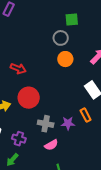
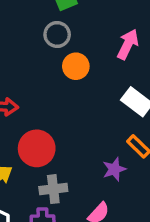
gray cross: (46, 124) -> (53, 189), moved

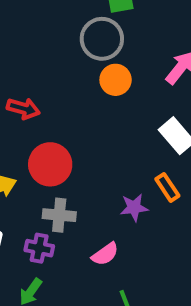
gray circle: (57, 35) -> (102, 39), size x1.4

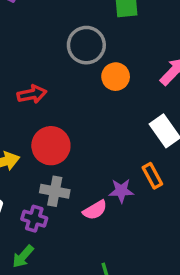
gray circle: (102, 39) -> (86, 45), moved
red arrow: (23, 108) -> (32, 94), turned -32
pink semicircle: (105, 254) -> (95, 210), moved

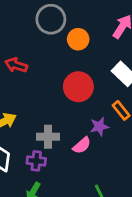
red arrow: (32, 94) -> (16, 65), turned -140
red circle: (51, 146) -> (78, 87), moved

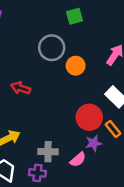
red circle: (78, 87) -> (89, 117), moved

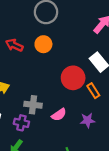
orange circle: (76, 66) -> (43, 44), moved
purple star: (94, 143) -> (88, 120), moved

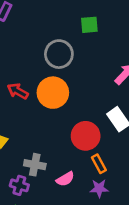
orange circle: (43, 44) -> (53, 93), size x1.5
orange rectangle: (93, 91) -> (99, 164), moved

